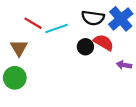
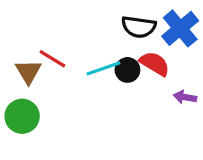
red line: (33, 23) -> (52, 59), moved
cyan line: (57, 29) -> (104, 68), moved

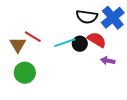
purple arrow: (185, 97) -> (108, 61), moved
green circle: (22, 116) -> (25, 73), moved

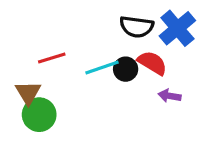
red line: (33, 37) -> (52, 58), turned -48
brown triangle: (18, 45) -> (28, 93), moved

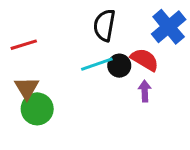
black semicircle: (137, 27) -> (104, 25), moved, turned 92
red line: (52, 58) -> (24, 45), moved
purple arrow: (170, 96) -> (145, 91), moved, turned 78

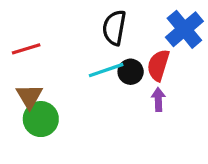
red semicircle: (145, 60) -> (158, 65), turned -104

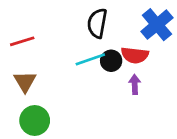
red semicircle: (158, 65) -> (135, 55), turned -100
green circle: (41, 119) -> (35, 121), moved

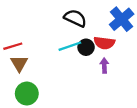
black semicircle: (97, 23) -> (75, 18), turned 105
red line: (22, 41) -> (13, 46), moved

